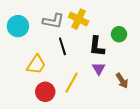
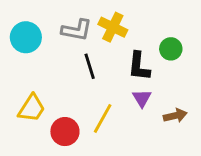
yellow trapezoid: (36, 65) -> (32, 108), moved
brown arrow: (122, 81) -> (175, 116), turned -70

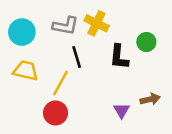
purple triangle: (142, 98) -> (121, 110), moved
yellow trapezoid: (32, 108) -> (26, 71), moved, turned -110
yellow line: (103, 118) -> (60, 83), moved

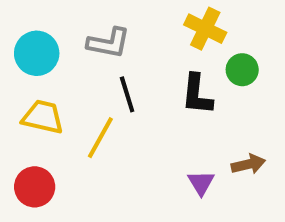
yellow cross: (97, 23) -> (205, 29), moved
red circle: (56, 113) -> (35, 187), moved

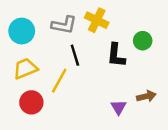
yellow cross: (205, 29) -> (97, 20), moved
yellow trapezoid: (43, 117) -> (25, 69), turned -35
red circle: (35, 187) -> (31, 102), moved

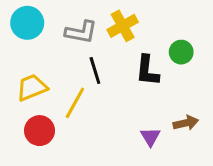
yellow cross: (97, 20) -> (123, 26), turned 35
cyan circle: (22, 31) -> (27, 23), moved

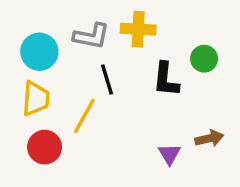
cyan circle: (27, 23) -> (39, 52), moved
yellow cross: (123, 26) -> (138, 29), turned 32
yellow trapezoid: (32, 87) -> (36, 99), turned 116

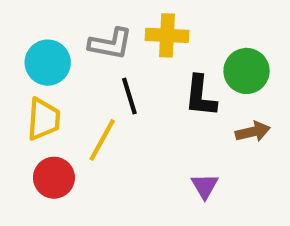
green circle: (204, 59) -> (247, 71), size x1.4
brown arrow: (209, 138) -> (253, 132), moved

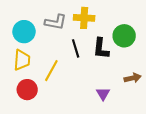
black line: (129, 96) -> (76, 48), moved
brown arrow: (253, 132) -> (133, 78), moved

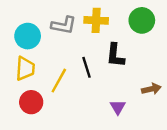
green circle: (124, 36) -> (142, 20), moved
black line: (76, 48) -> (87, 67), moved

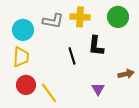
yellow line: (59, 81) -> (49, 93), moved, turned -65

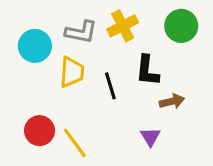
yellow cross: (80, 17) -> (123, 26), turned -30
yellow trapezoid: (21, 57) -> (72, 72), moved
brown arrow: (126, 74) -> (172, 101), moved

